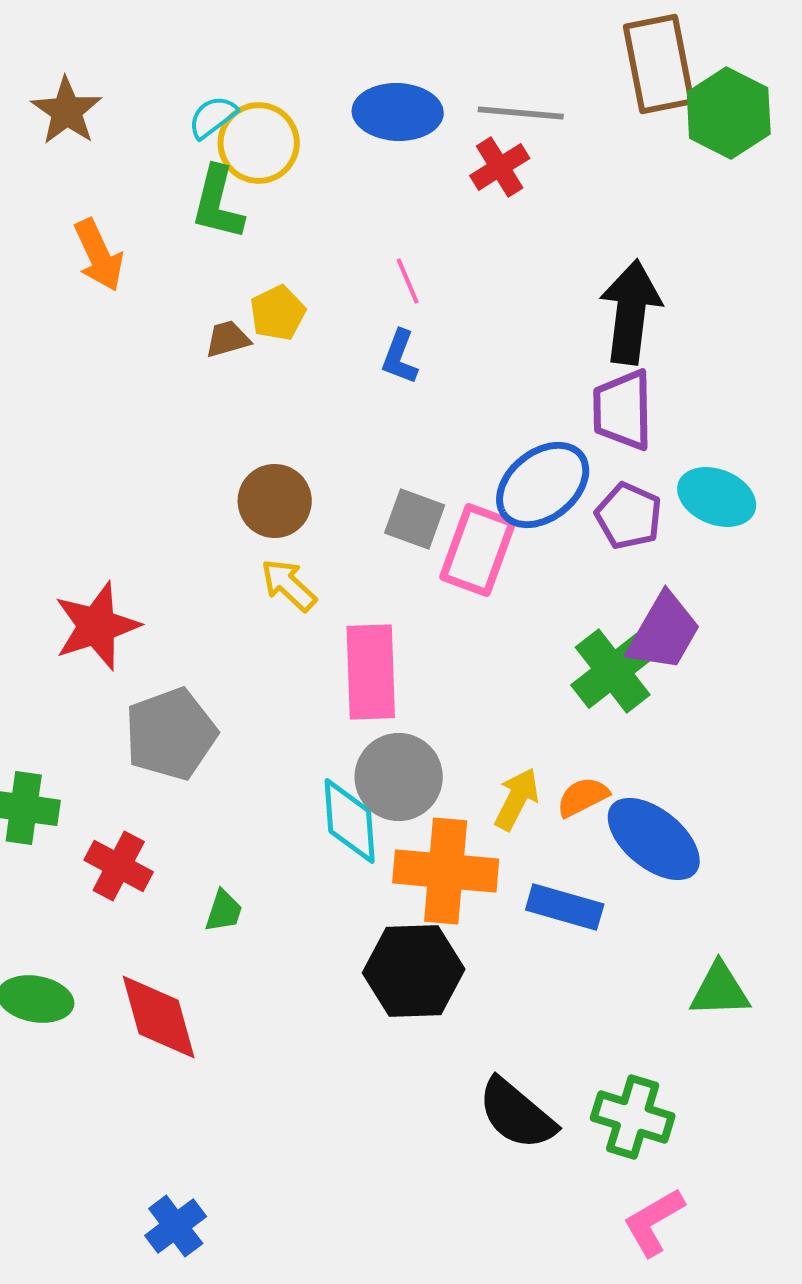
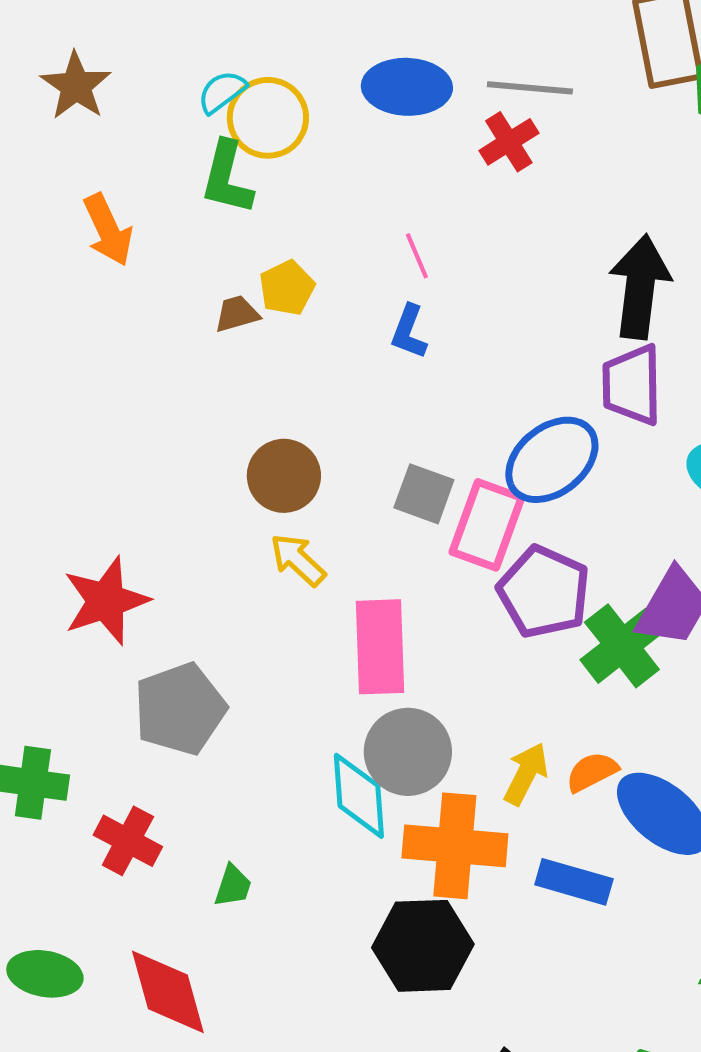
purple pentagon: (629, 516) -> (544, 592), moved, size x1.4

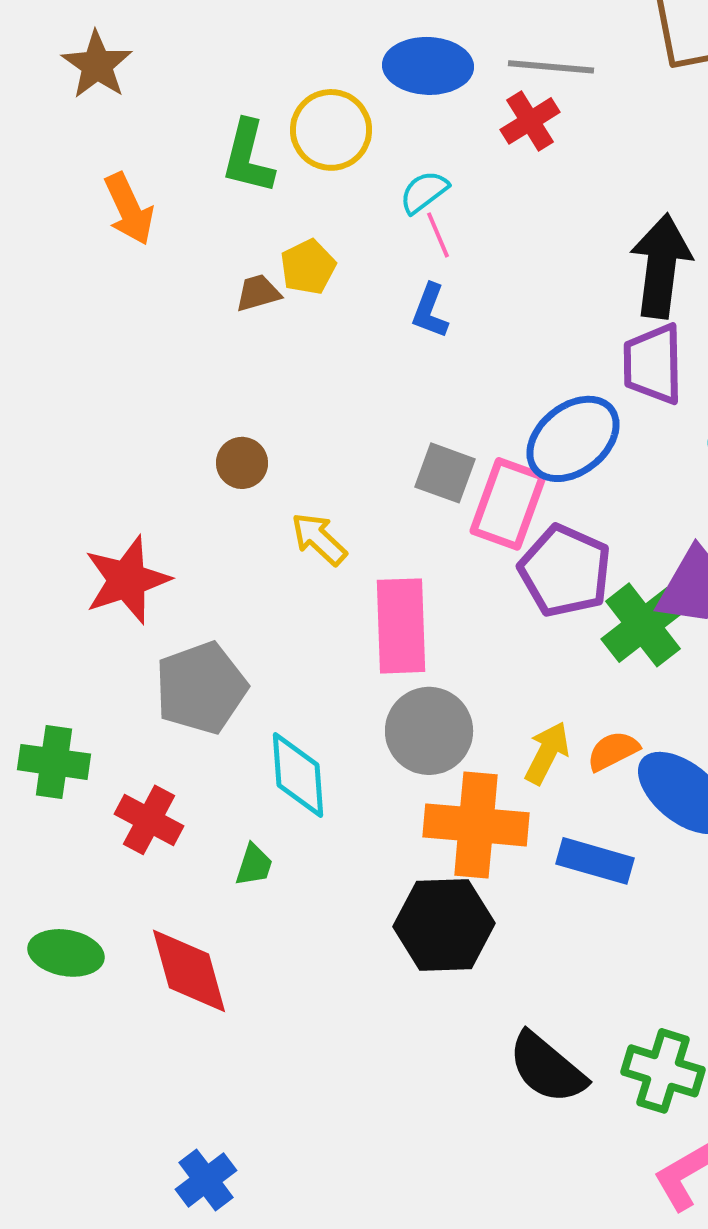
cyan semicircle: (222, 92) -> (424, 192), moved
yellow circle: (268, 118) -> (331, 130), moved
brown circle: (284, 476) -> (242, 463), moved, size x0.7
cyan diamond: (359, 796) -> (298, 775), moved

